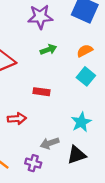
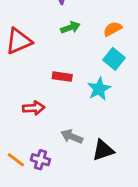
cyan star: (81, 122) -> (99, 89), moved
gray arrow: (50, 143) -> (72, 137), turned 42
purple cross: (33, 163) -> (40, 160), moved

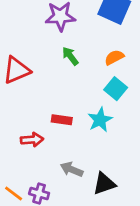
green arrow: (70, 28) -> (70, 56), turned -108
red rectangle: (62, 77) -> (62, 120), moved

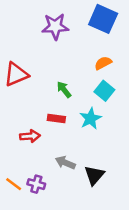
green arrow: (70, 56) -> (64, 90), moved
black triangle: (104, 184) -> (94, 175), turned -30

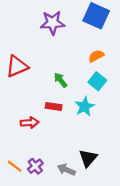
gray arrow: (65, 163) -> (66, 170), moved
purple cross: (36, 184) -> (35, 166), turned 35

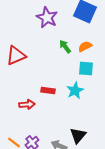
purple star: (53, 23) -> (47, 18), turned 30
green arrow: (61, 80) -> (65, 46), moved
cyan square: (97, 81) -> (86, 68), turned -35

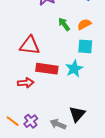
red triangle: (16, 56) -> (30, 45), moved, turned 30
red rectangle: (48, 90) -> (47, 69), size x1.5

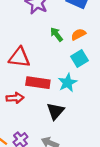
cyan square: (85, 46) -> (80, 59), turned -35
black triangle: (77, 114) -> (55, 111), moved

